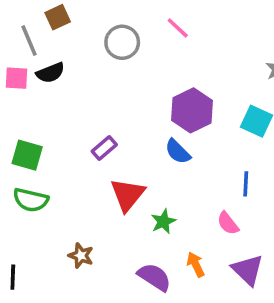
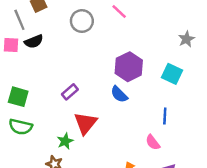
green star: (163, 221) -> (65, 141), moved

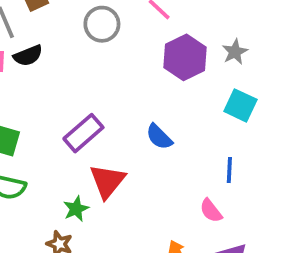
gray star: (186, 39) -> (235, 52), moved
purple hexagon: (129, 67) -> (185, 57), moved
purple rectangle: (70, 92) -> (83, 133), size x1.5

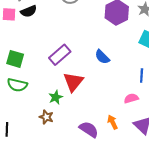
pink semicircle: (211, 211) -> (131, 98), turned 112

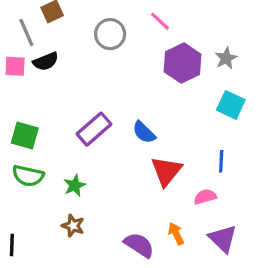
blue semicircle: (102, 57) -> (144, 132), moved
red triangle: (73, 82) -> (166, 171), moved
green star: (56, 97) -> (75, 185), moved

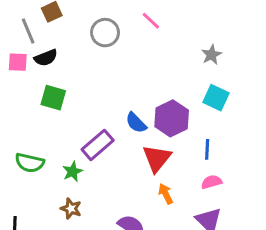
purple hexagon: (183, 63) -> (172, 118), moved
purple rectangle: (94, 129) -> (98, 145), moved
green square: (25, 136) -> (53, 98), moved
pink semicircle: (205, 197) -> (212, 182), moved
orange arrow: (176, 234) -> (166, 194), moved

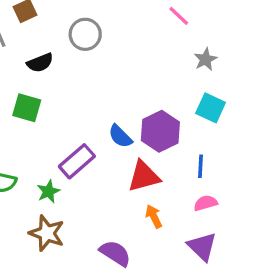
pink line: (151, 21) -> (179, 16), moved
black semicircle: (46, 58) -> (40, 63), moved
red triangle: (157, 158) -> (144, 176), turned 36
brown star: (71, 209) -> (47, 233), size x1.5

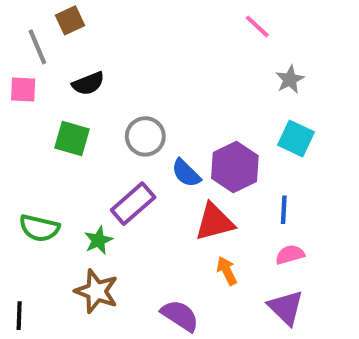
gray circle: (85, 34) -> (145, 136), moved

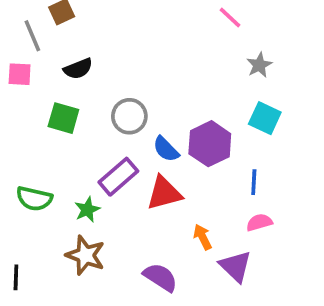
red triangle: (215, 222) -> (164, 193), moved
purple triangle: (286, 307) -> (235, 266), moved

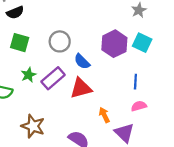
black semicircle: (78, 69) -> (15, 12), moved
purple hexagon: (210, 144) -> (114, 44), moved
green star: (87, 210) -> (29, 75), moved

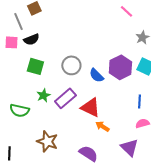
blue semicircle: (82, 62) -> (96, 75), moved
red triangle: (81, 88) -> (90, 107), turned 40
orange arrow: (104, 115) -> (102, 126), moved, turned -32

